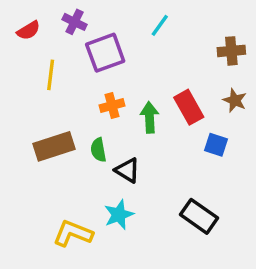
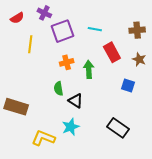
cyan line: (160, 25) -> (95, 29), moved, turned 64
red rectangle: (189, 107) -> (112, 52), moved
brown rectangle: (54, 146) -> (16, 107), moved, turned 35

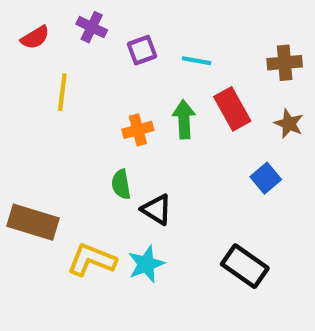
purple square: (63, 31) -> (142, 50), moved, size x0.6
green arrow: (89, 69) -> (184, 119), moved
blue square: (128, 86) -> (266, 178), turned 32
yellow L-shape: (43, 138) -> (92, 260), moved

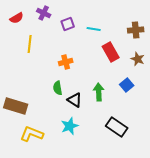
green arrow: (184, 119) -> (99, 92), moved
yellow L-shape: (92, 260) -> (32, 134), moved

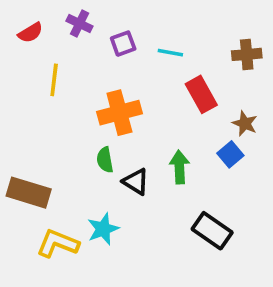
brown star: (138, 59) -> (245, 124), moved
orange cross: (66, 62) -> (119, 113), size x1.6
cyan star: (70, 126) -> (103, 229), moved

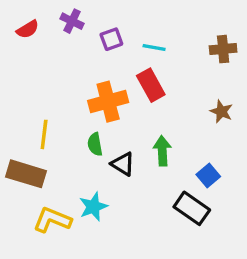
yellow line: (54, 80) -> (44, 134), moved
red rectangle: (201, 94) -> (151, 85), moved
blue square: (230, 154) -> (208, 175), moved

